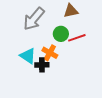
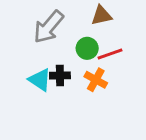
orange cross: (50, 53) -> (96, 80), moved
black cross: (42, 65) -> (60, 76), moved

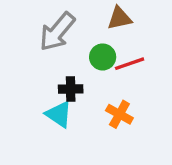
cyan triangle: (40, 80) -> (59, 114), moved
orange cross: (96, 80) -> (119, 114), moved

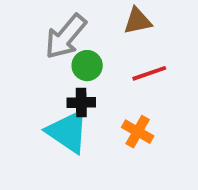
green circle: (103, 57) -> (87, 66), moved
cyan triangle: (59, 114) -> (68, 132), size x1.4

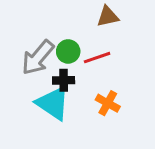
gray arrow: (66, 36) -> (38, 58), moved
red line: (149, 73) -> (97, 58), moved

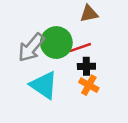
green circle: (68, 51) -> (56, 43), size x1.6
black cross: (64, 80) -> (86, 66), moved

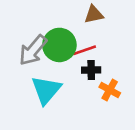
cyan triangle: (44, 85) -> (46, 90), turned 36
orange cross: (89, 85) -> (110, 90), moved

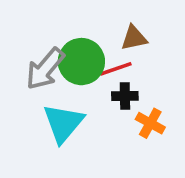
brown triangle: (94, 15) -> (134, 38), moved

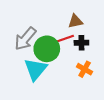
green circle: (81, 62) -> (47, 49), moved
black cross: (125, 96) -> (81, 43), moved

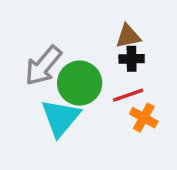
red line: (65, 39) -> (128, 95), moved
black cross: (81, 43) -> (132, 59), moved

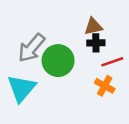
red line: (128, 95) -> (112, 62), moved
cyan triangle: (61, 118) -> (21, 88), moved

